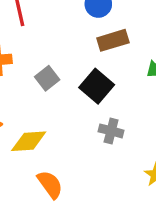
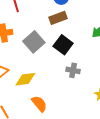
brown rectangle: (113, 40) -> (58, 18), moved
gray square: (47, 78) -> (34, 42), size x1.5

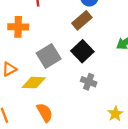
brown rectangle: (58, 18) -> (82, 20), turned -30
gray square: (34, 42) -> (49, 56), moved

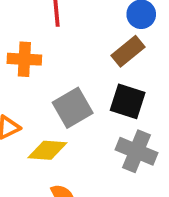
black square: (82, 51) -> (128, 101), turned -30
gray cross: (89, 82) -> (137, 151), size x1.5

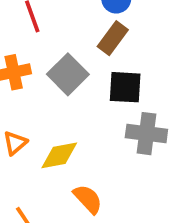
gray square: (73, 108) -> (68, 74), moved

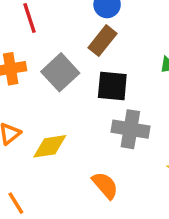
orange semicircle: (88, 199) -> (105, 185), moved

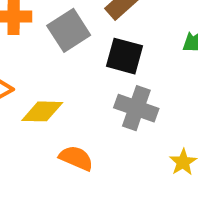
orange semicircle: (105, 185) -> (76, 158), moved, turned -36

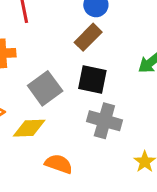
gray square: (69, 30) -> (45, 88), moved

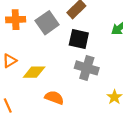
gray square: (45, 88) -> (47, 23), moved

